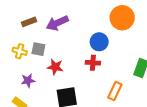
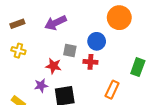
brown rectangle: (29, 22) -> (17, 24), moved
gray square: (38, 49) -> (70, 51), moved
purple star: (28, 81) -> (41, 86), moved

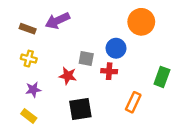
purple arrow: (55, 23) -> (57, 21), moved
brown rectangle: (17, 24) -> (28, 29), turned 40
purple star: (41, 86) -> (33, 90), moved

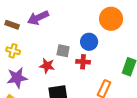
purple star: (33, 90) -> (17, 78), size x1.5

